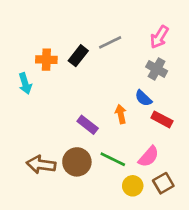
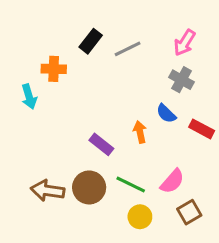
black rectangle: (78, 56) -> (91, 41), moved
red rectangle: (162, 119) -> (202, 129), moved
yellow circle: (133, 186) -> (140, 217), moved

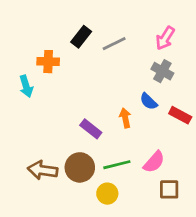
green line: (131, 184) -> (117, 165), turned -40
brown square: (189, 212) -> (169, 189), turned 30
yellow circle: (140, 217) -> (107, 194), moved

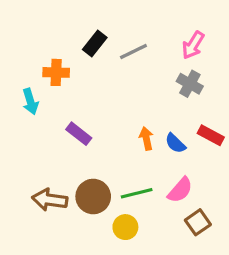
blue semicircle: (149, 101) -> (175, 143), moved
purple rectangle: (91, 129) -> (79, 134), moved
brown square: (169, 189) -> (198, 222), turned -35

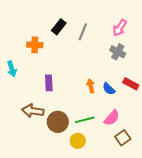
gray line: (133, 52) -> (83, 32), turned -42
cyan arrow: (30, 101) -> (12, 69), moved
purple rectangle: (79, 134) -> (49, 83), turned 49
brown arrow: (50, 200) -> (33, 111), moved

